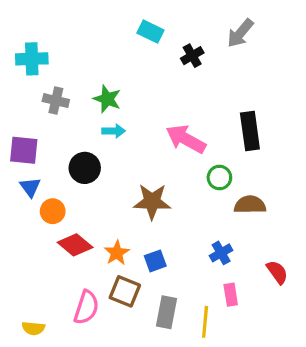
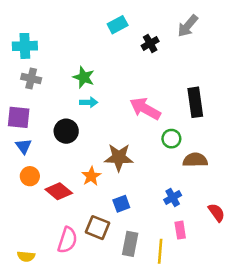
cyan rectangle: (150, 32) -> (118, 25), turned -54
gray cross: (56, 101) -> (31, 79), moved
orange circle: (53, 211) -> (30, 176), moved
orange star: (117, 253) -> (91, 176), moved

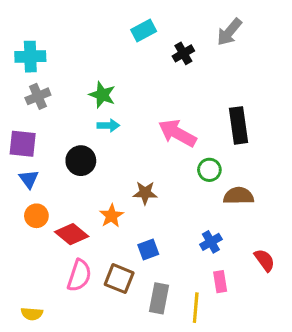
gray cross: (31, 79) -> (38, 96), turned -36
brown star: (119, 157) -> (145, 193), size x0.7
pink semicircle: (67, 240) -> (79, 275), moved

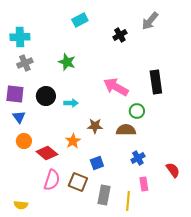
cyan rectangle: (144, 30) -> (80, 20), moved
cyan arrow: (108, 125) -> (71, 103), moved
black circle: (81, 161) -> (46, 96), moved
brown semicircle: (239, 196) -> (126, 130), moved

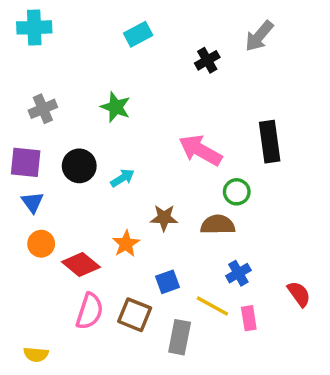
cyan cross: (20, 37) -> (34, 27), moved
cyan arrow: (71, 103) -> (122, 178), turned -32
yellow line: (128, 201) -> (212, 306), moved, turned -66

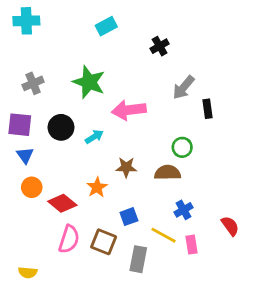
gray arrow: (259, 36) -> (183, 87), moved
green star: (116, 107) -> (89, 82), size x1.4
black rectangle: (270, 142) -> (207, 109), size x0.6
pink arrow: (200, 150) -> (129, 110), moved, turned -36

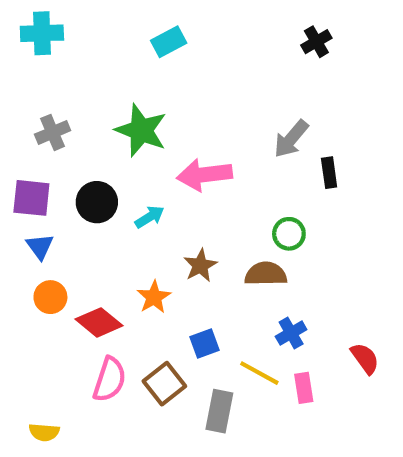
black cross: (160, 46) -> (316, 42), moved
brown star: (126, 167) -> (200, 265), turned -30
brown square: (104, 242) -> (164, 384), turned 30

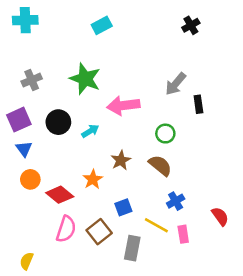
purple square: (31, 198) -> (19, 120), turned -30
green circle: (289, 234) -> (165, 134), moved
brown semicircle: (266, 274) -> (160, 165), turned 40
yellow semicircle: (44, 432) -> (27, 261), turned 108

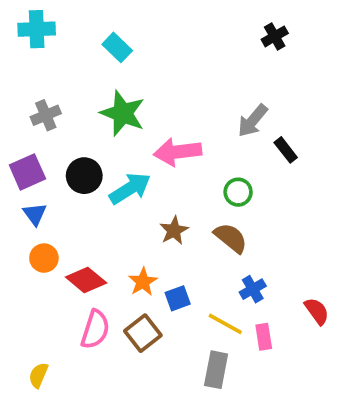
cyan rectangle: (102, 25) -> (117, 47), moved, turned 72
black rectangle: (198, 104) -> (286, 150), turned -30
cyan arrow: (90, 131) -> (130, 188), size x1.6
orange star: (93, 179) -> (143, 282), moved
gray rectangle: (132, 248) -> (216, 370), moved

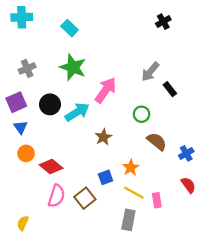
pink arrow: (178, 152) -> (106, 90), turned 132
brown semicircle: (231, 238) -> (157, 141), moved
orange star: (143, 282) -> (131, 168), moved
blue cross: (253, 289) -> (186, 153), moved

